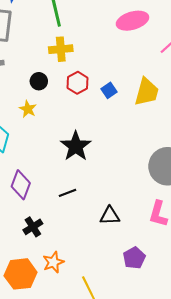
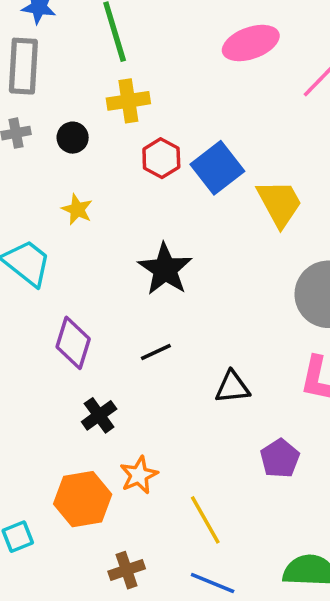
black circle: (39, 81) -> (73, 138), moved
blue square: (109, 90) -> (217, 168), size x1.8
yellow trapezoid: (147, 92) -> (279, 203), moved, turned -40

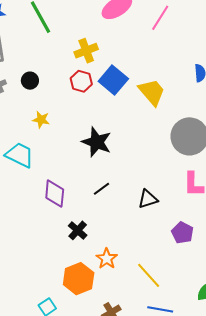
yellow cross: (128, 101) -> (86, 51), moved

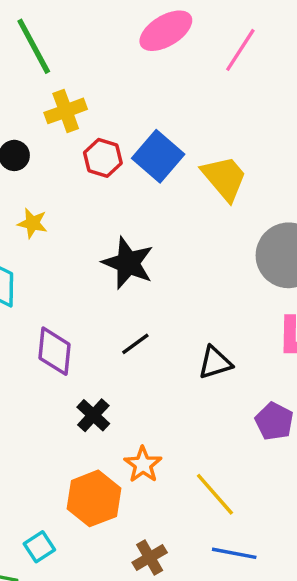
yellow cross: (86, 51) -> (66, 111), moved

